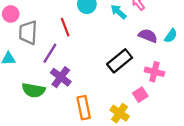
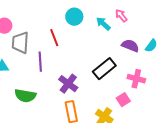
purple line: (50, 53) -> (40, 62), turned -36
purple cross: (61, 77) -> (68, 84), moved

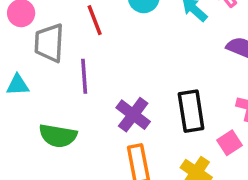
red line: (54, 38) -> (95, 20), moved
black rectangle: (104, 69) -> (191, 111), moved, turned -60

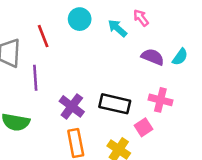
black rectangle: (191, 111) -> (115, 104), turned -68

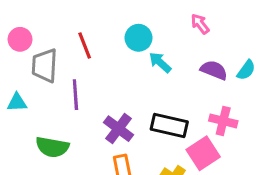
cyan circle: (80, 19) -> (139, 38), moved
cyan arrow: (117, 28) -> (160, 62), moved
pink square: (144, 127) -> (203, 153), size x1.5

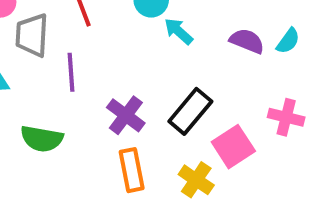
pink cross: (223, 121) -> (286, 117), moved
black rectangle: (169, 126) -> (190, 111), turned -63

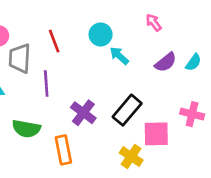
purple semicircle: (247, 41) -> (166, 62), turned 120
pink square: (233, 147) -> (156, 134), turned 32
orange rectangle: (132, 170) -> (63, 150), moved

